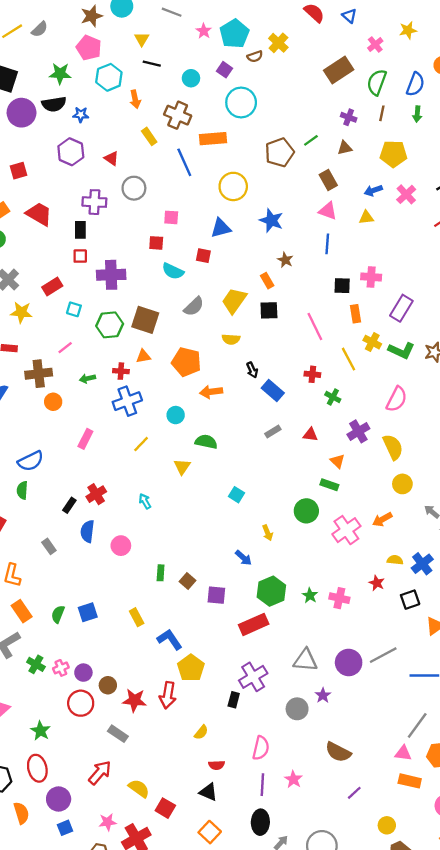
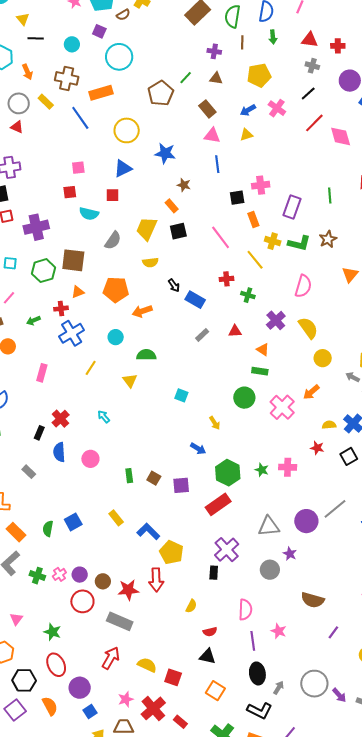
brown triangle: (345, 148) -> (216, 78), turned 32
gray circle: (134, 188) -> (19, 103), moved
gray rectangle: (118, 734) -> (120, 621), size x1.4

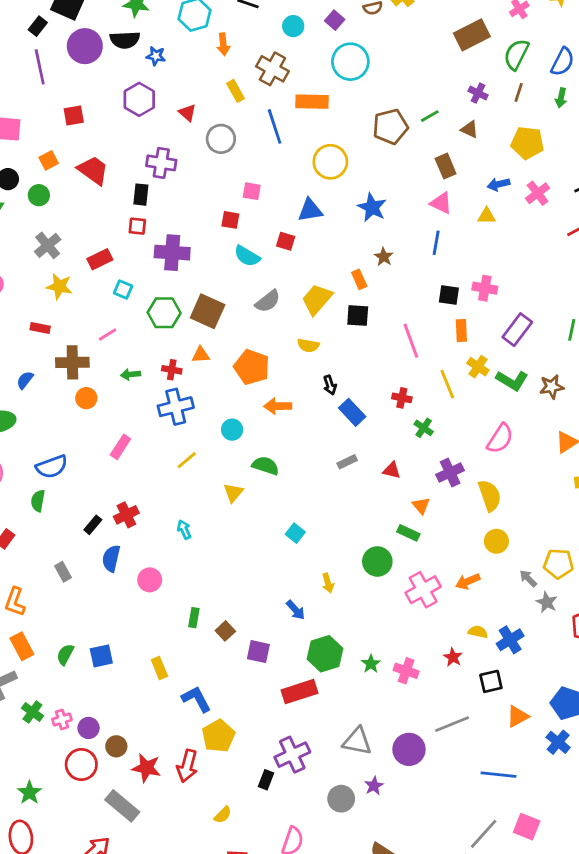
gray circle: (19, 103) -> (221, 139), moved
gray line: (335, 509) -> (452, 724), moved

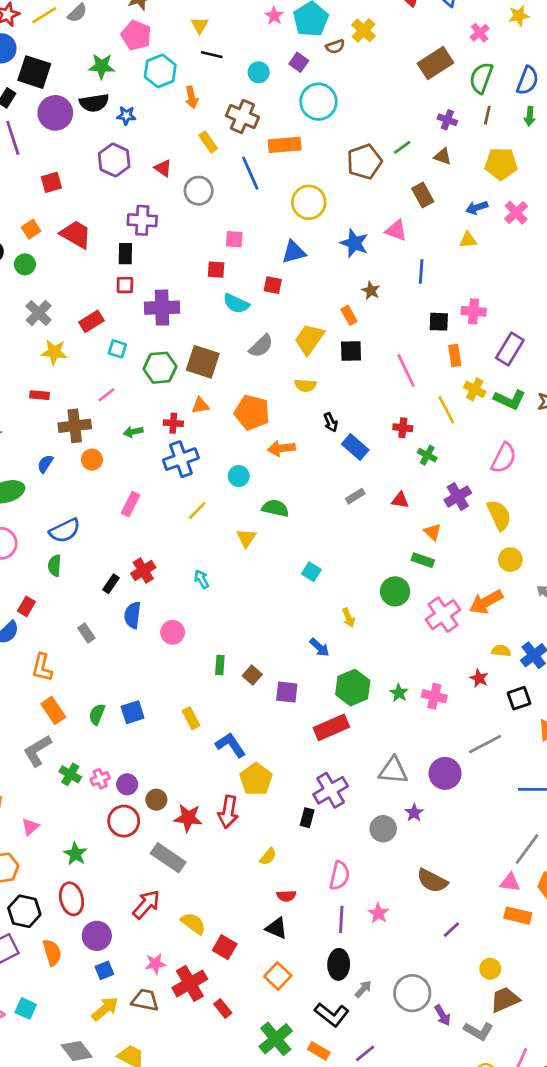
pink triangle: (441, 203) -> (396, 230), moved
blue semicircle: (25, 380) -> (45, 464), moved
orange arrow: (468, 581) -> (486, 602), size x1.4

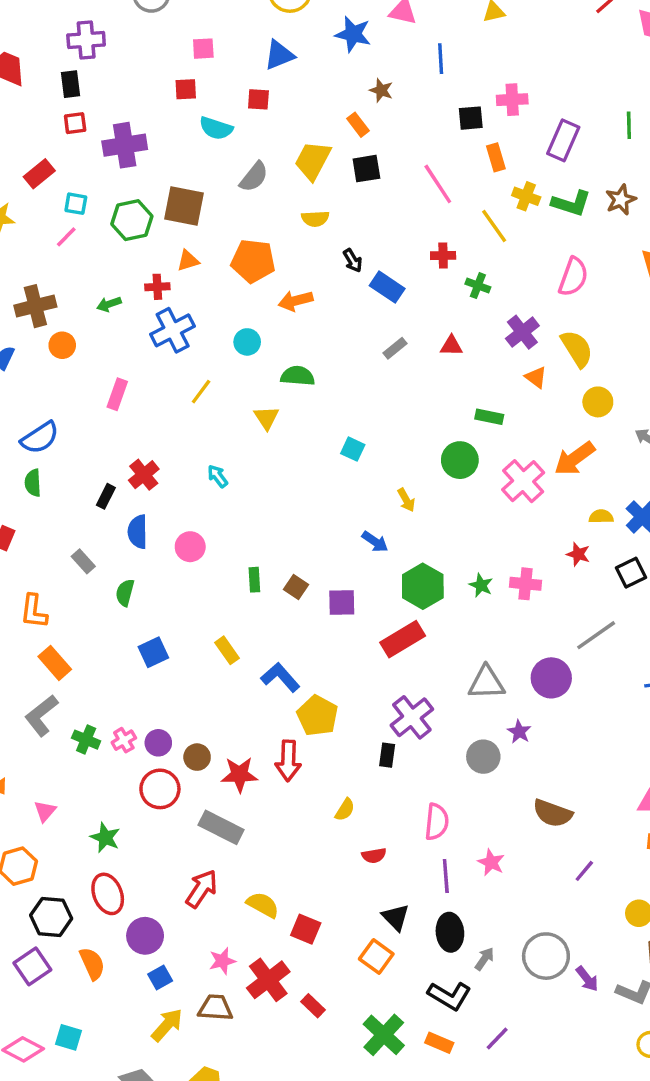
pink line: (107, 395) -> (66, 237), moved
orange triangle: (433, 532) -> (536, 377), moved
green semicircle: (97, 714) -> (125, 593), moved
black triangle: (276, 928) -> (396, 917), moved, turned 30

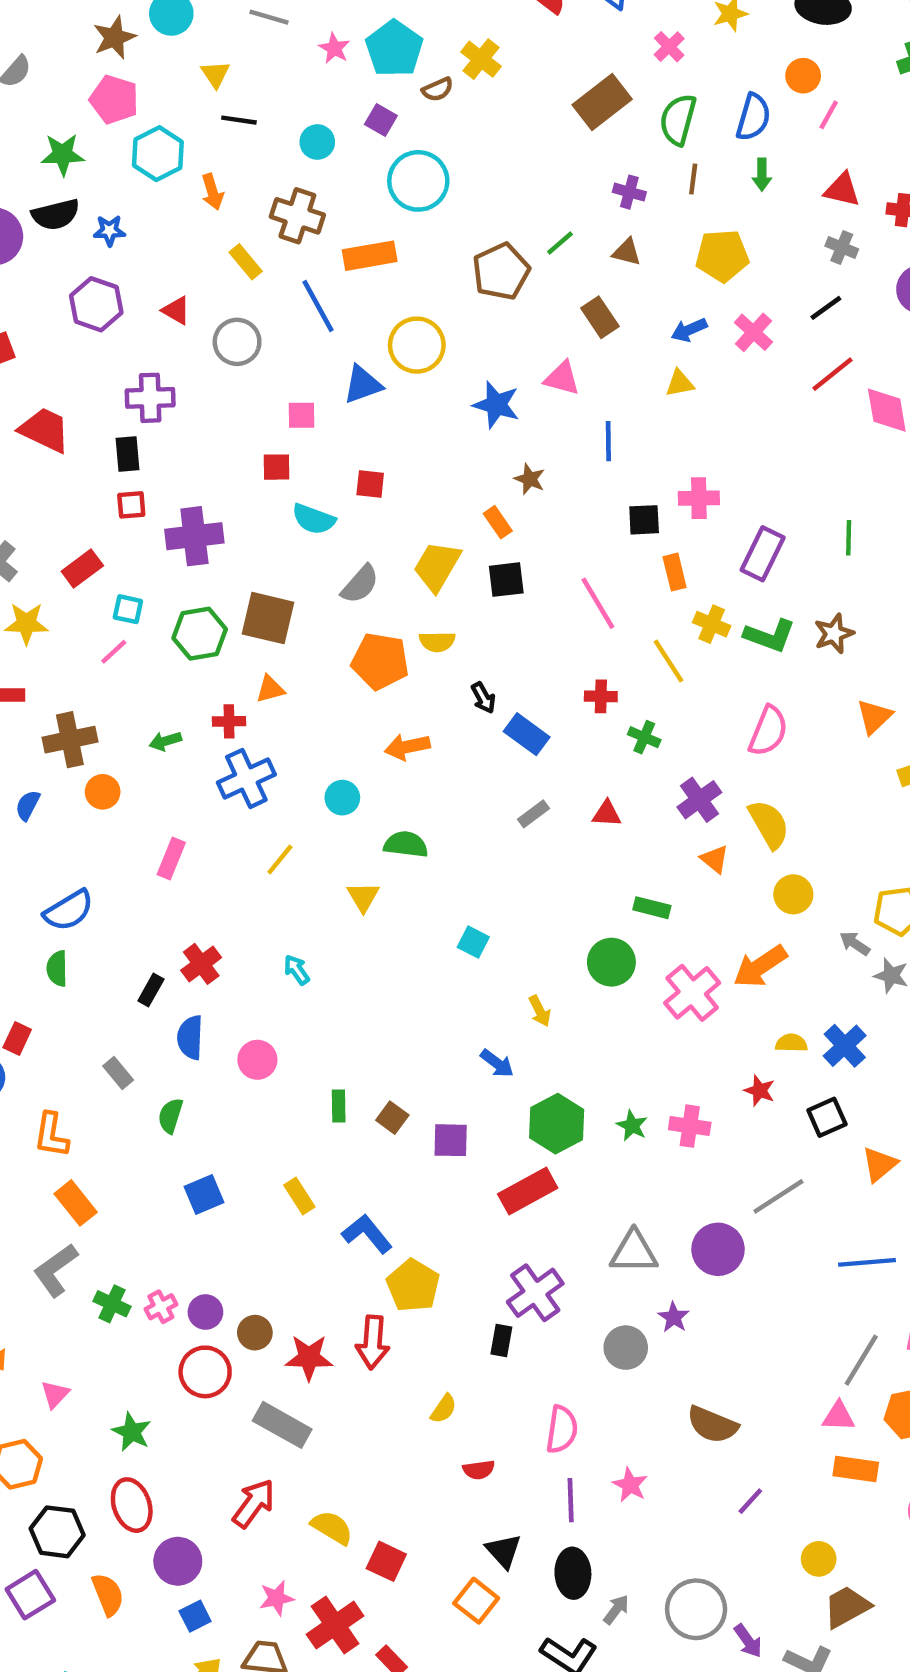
blue triangle: (279, 55) -> (363, 384), moved
orange pentagon: (253, 261) -> (380, 661), moved

